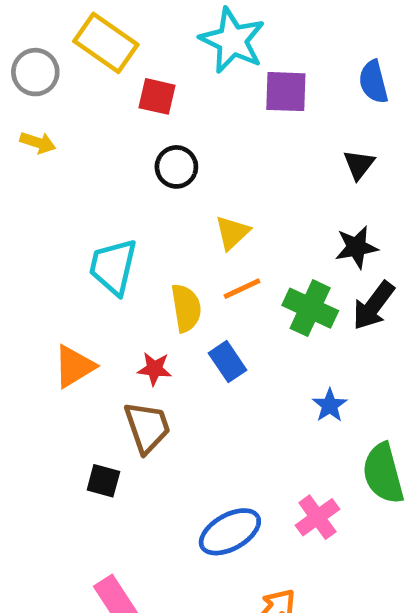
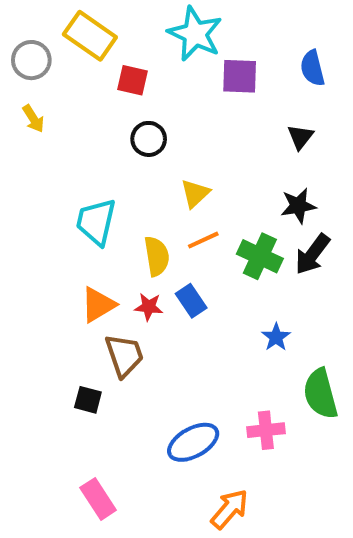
yellow arrow: (38, 143) -> (33, 119), turned 40
orange triangle: (74, 366) -> (98, 305), moved
red star: (155, 369) -> (149, 307), moved
pink cross: (317, 517) -> (266, 430), turned 30

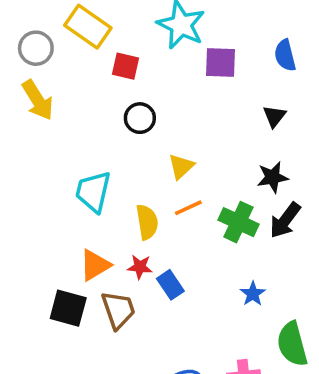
yellow arrow: (33, 119) -> (38, 100), size x1.6
blue rectangle: (191, 301) -> (170, 285), moved
black square: (88, 400) -> (68, 308), moved, size x1.5

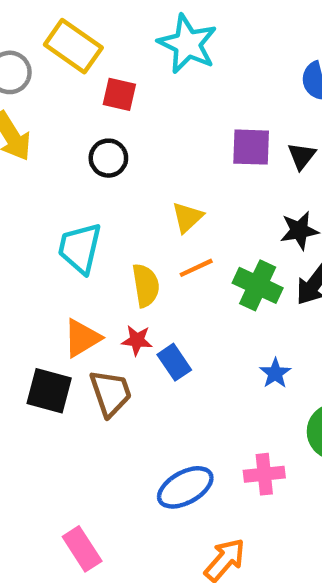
purple square: (221, 63) -> (251, 147), moved
black circle: (140, 118) -> (108, 158), moved

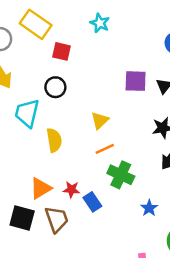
cyan star: (187, 44) -> (100, 23), size x0.6
cyan trapezoid: (80, 248) -> (27, 113), moved
yellow semicircle: (146, 285) -> (54, 140), moved
green cross: (258, 285) -> (121, 175), moved

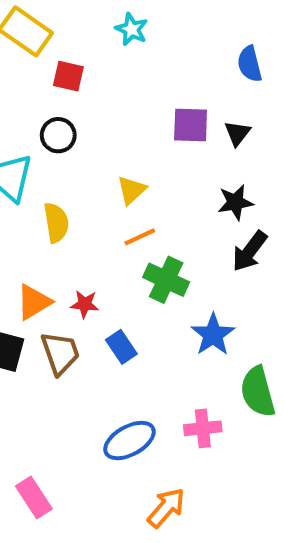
blue rectangle: (92, 202) -> (121, 347), moved
blue star: (149, 208) -> (213, 335), size x1.5

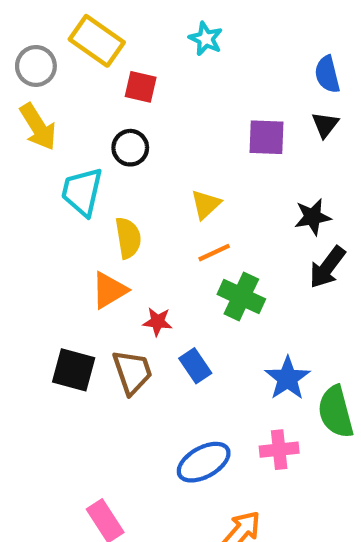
black triangle: (237, 133) -> (325, 125), moved
orange triangle: (34, 302) -> (109, 290), moved
blue star: (213, 335) -> (287, 378), moved

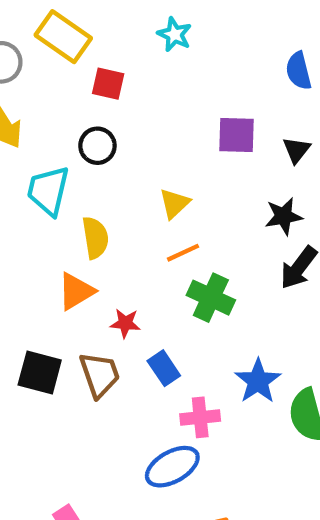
black triangle: (325, 125) -> (296, 150), moved
pink cross: (279, 450) -> (200, 417), moved

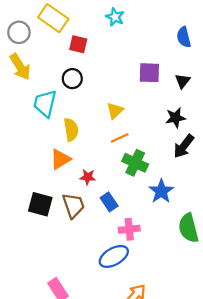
blue star: (258, 381) -> (161, 191), moved

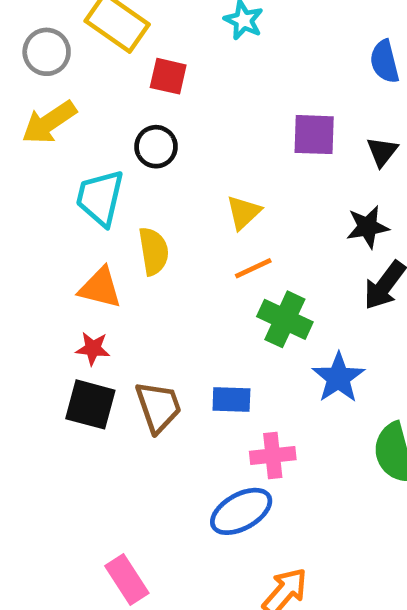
yellow arrow: (20, 67) -> (49, 122), turned 88
orange triangle: (60, 159) -> (100, 288), moved, turned 45
red star: (88, 177) -> (93, 349), moved
blue rectangle: (109, 202) -> (231, 400), turned -54

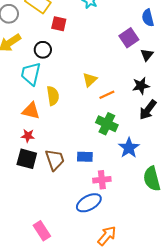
purple square: (314, 135) -> (129, 38), moved, turned -36
black circle: (156, 147) -> (43, 50), moved
orange line: (253, 268) -> (107, 95), moved

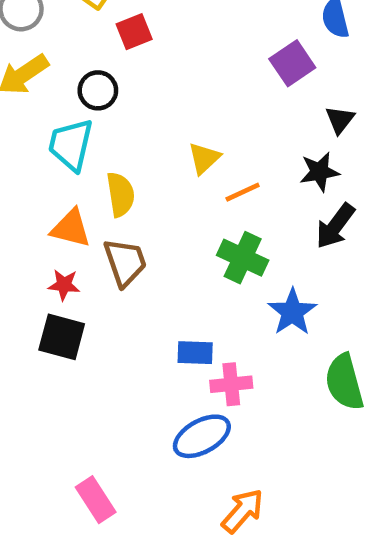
red square: (59, 24) -> (134, 32), turned -35
black triangle: (147, 55) -> (340, 120), moved
blue rectangle: (85, 157) -> (195, 353), moved
brown trapezoid: (55, 160) -> (125, 262), moved

